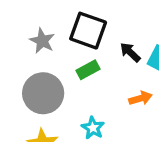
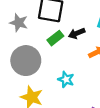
black arrow: (130, 52) -> (77, 33), moved, turned -56

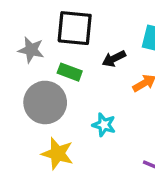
green rectangle: (55, 38) -> (70, 72), moved, turned 63

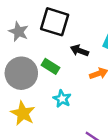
black arrow: (114, 59) -> (79, 51), turned 36
green rectangle: (70, 72) -> (50, 66), moved

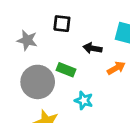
black square: (55, 22) -> (62, 24), size x0.6

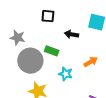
gray star: (27, 40) -> (18, 38), moved
orange arrow: (116, 68) -> (91, 62), moved

